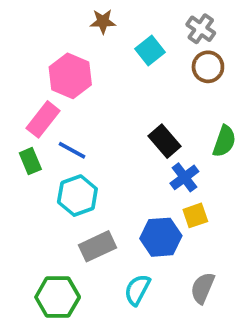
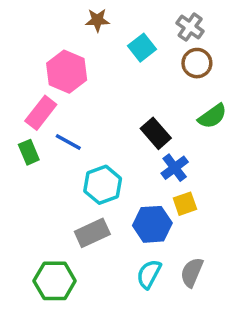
green semicircle: (224, 141) -> (212, 116), moved, turned 36
cyan hexagon: (77, 196) -> (103, 185), moved
cyan semicircle: (137, 290) -> (149, 274), moved

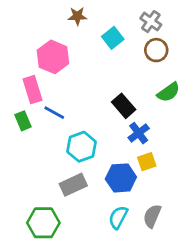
pink rectangle: (41, 113) -> (33, 90), turned -55

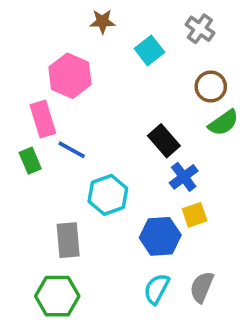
brown circle: (156, 50) -> (211, 87), moved
gray rectangle: (73, 185) -> (68, 240), moved, turned -70

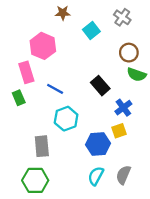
green semicircle: (223, 123) -> (137, 75), turned 54
blue line: (72, 150) -> (55, 89), moved
blue cross: (184, 177) -> (123, 108), moved

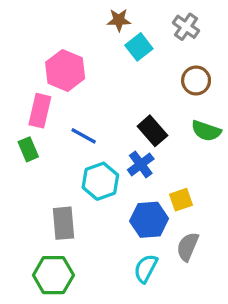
brown star: (63, 13) -> (119, 20), moved
pink rectangle: (26, 72) -> (40, 111), turned 30
green semicircle: (137, 75) -> (206, 131), moved
blue cross: (123, 108) -> (141, 164), moved
gray semicircle: (123, 175) -> (188, 247), moved

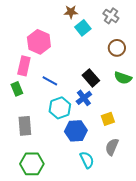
blue hexagon: (149, 220) -> (76, 131), moved
gray rectangle: (63, 223) -> (25, 126), moved
cyan semicircle: (146, 268) -> (87, 160), turned 126

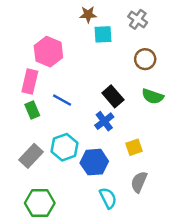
cyan square: (83, 28) -> (103, 34), turned 35
green rectangle: (17, 89) -> (32, 110), moved
cyan hexagon: (60, 108) -> (65, 147), moved
gray rectangle: (25, 126) -> (31, 156), turned 48

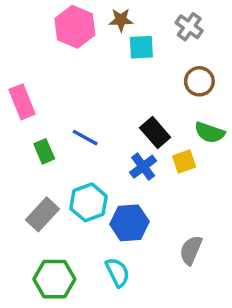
pink hexagon: (48, 52) -> (75, 27), moved
pink rectangle: (30, 81) -> (22, 102), moved, turned -35
yellow square: (134, 147) -> (184, 161), moved
cyan semicircle: (108, 198) -> (118, 272), moved

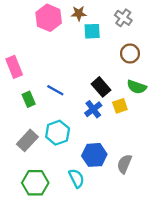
blue hexagon: (129, 223) -> (94, 155), moved

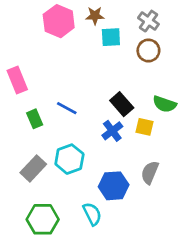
brown circle: (130, 54) -> (148, 51), moved
yellow square: (120, 106) -> (144, 127), turned 32
gray semicircle: (124, 164) -> (150, 172), moved

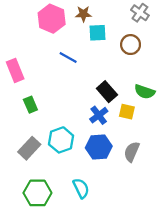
gray cross: (148, 21) -> (140, 13), moved
blue line: (67, 108) -> (68, 57), moved
blue hexagon: (114, 186) -> (99, 147), moved

